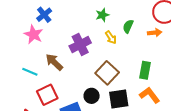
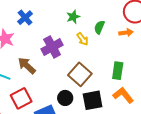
blue cross: (44, 15) -> (25, 18), moved

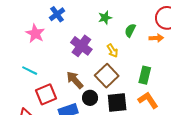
yellow arrow: (82, 39) -> (112, 51), moved
purple cross: (52, 47) -> (81, 46), turned -30
brown arrow: (27, 66) -> (75, 80), moved

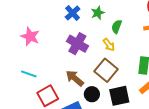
blue cross: (57, 14) -> (73, 13), moved
green semicircle: (130, 30) -> (117, 27), moved

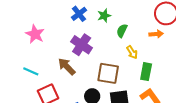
yellow arrow: (109, 45) -> (132, 52), moved
brown square: (106, 70) -> (108, 73), turned -35
brown arrow: (75, 78) -> (67, 67), moved

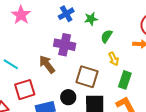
pink star: (35, 34) -> (21, 15), moved
purple cross: (82, 45) -> (65, 45), turned -30

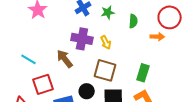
green semicircle: (106, 36) -> (133, 21), moved, turned 152
yellow arrow: (114, 59) -> (106, 42), moved

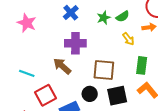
green star: (108, 12) -> (104, 18), moved
green semicircle: (133, 21) -> (123, 16), turned 64
yellow arrow: (106, 42) -> (128, 39), moved

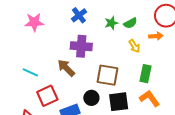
pink star: (27, 23) -> (34, 22), turned -30

